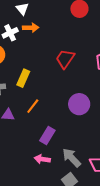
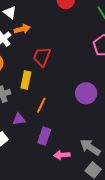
red trapezoid: (65, 59) -> (42, 57), moved
purple rectangle: (47, 135) -> (44, 136), moved

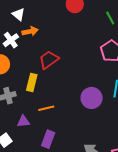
red trapezoid: (42, 57) -> (49, 60), turned 30
orange line: (41, 105) -> (46, 108), turned 49

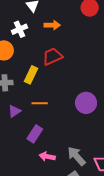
orange arrow: (30, 31) -> (52, 25), moved
purple triangle: (23, 121) -> (14, 111), turned -40

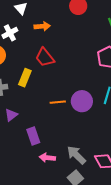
red trapezoid: (52, 56) -> (45, 57), turned -100
orange line: (40, 103) -> (58, 102), moved
purple rectangle: (35, 134) -> (33, 136), turned -48

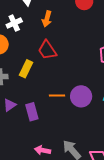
orange arrow: (42, 26) -> (47, 19), turned 105
purple rectangle: (33, 136) -> (32, 112), moved

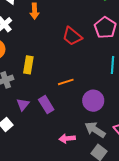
red trapezoid: (47, 50) -> (72, 36), moved
purple circle: (81, 96) -> (93, 101), moved

